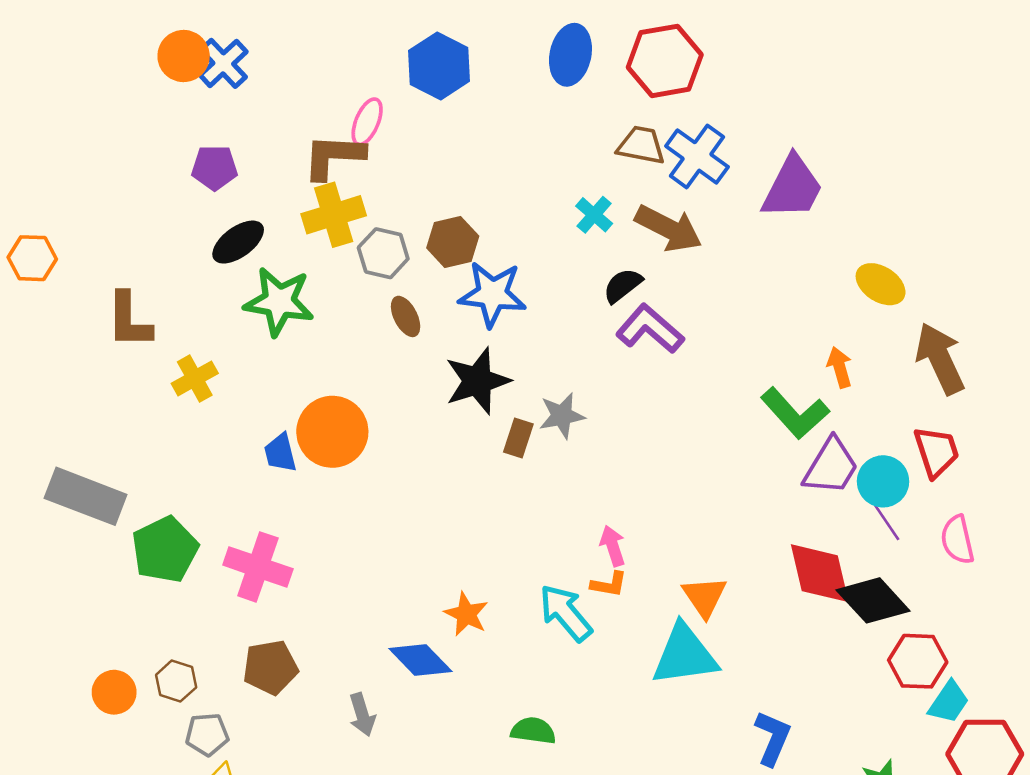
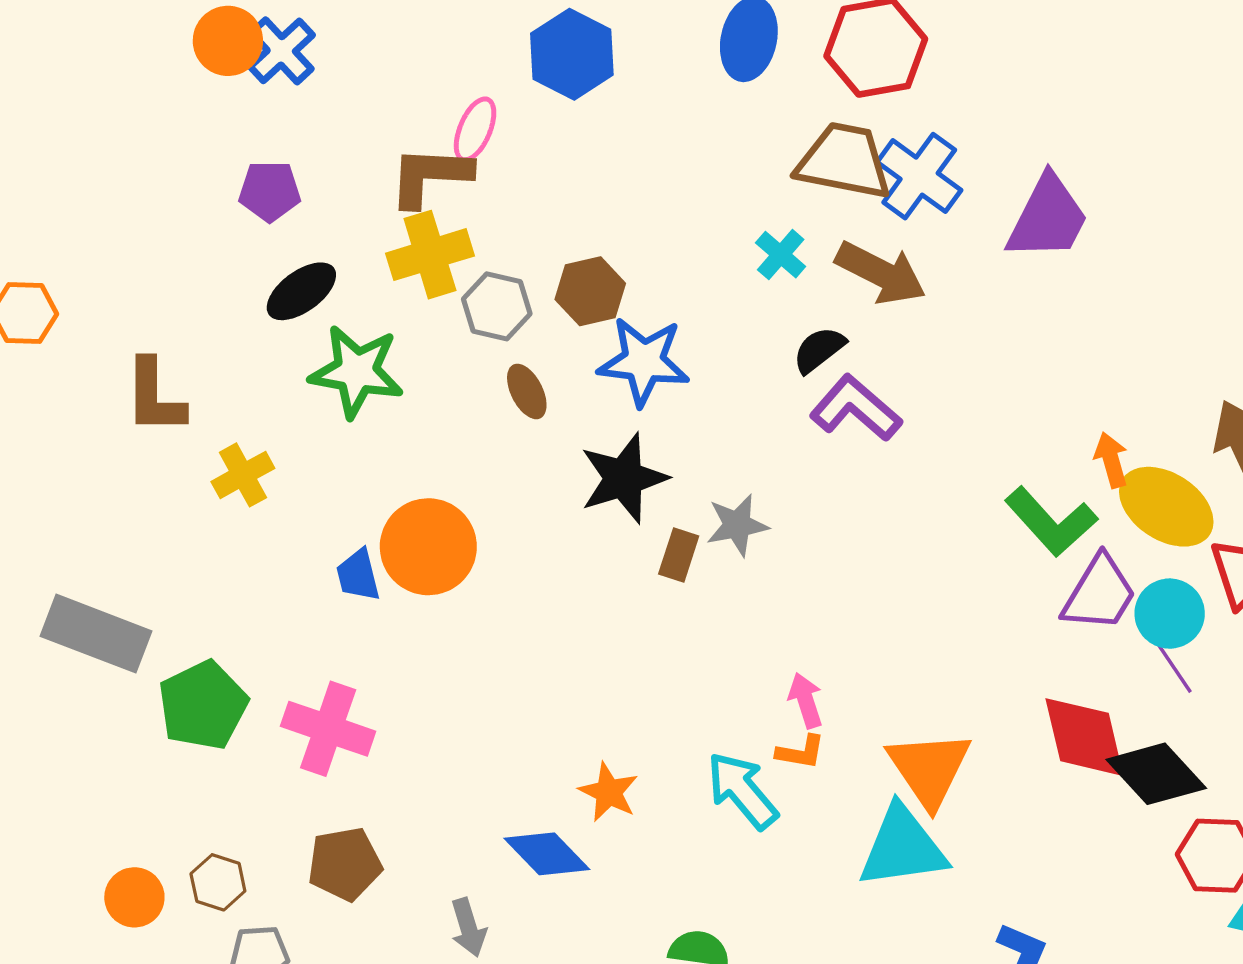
brown trapezoid: (641, 145) -> (844, 161), size x1.5
yellow ellipse: (881, 284) -> (1166, 507), moved, size x1.4
orange triangle: (704, 597) -> (929, 769), size x1.4

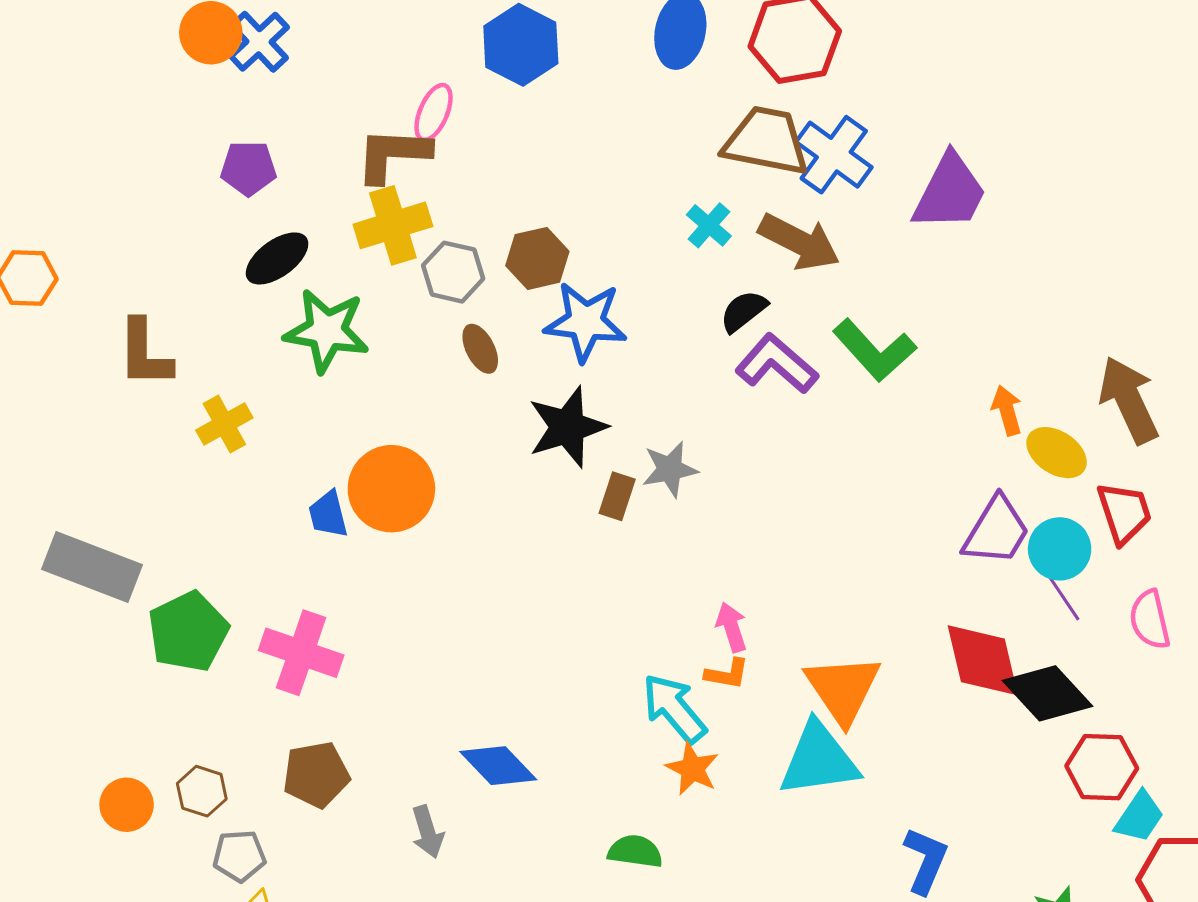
yellow ellipse: (1166, 507) -> (1057, 453), size x0.7
green L-shape: (1051, 522) -> (874, 350), moved
orange star: (609, 792) -> (692, 769), moved

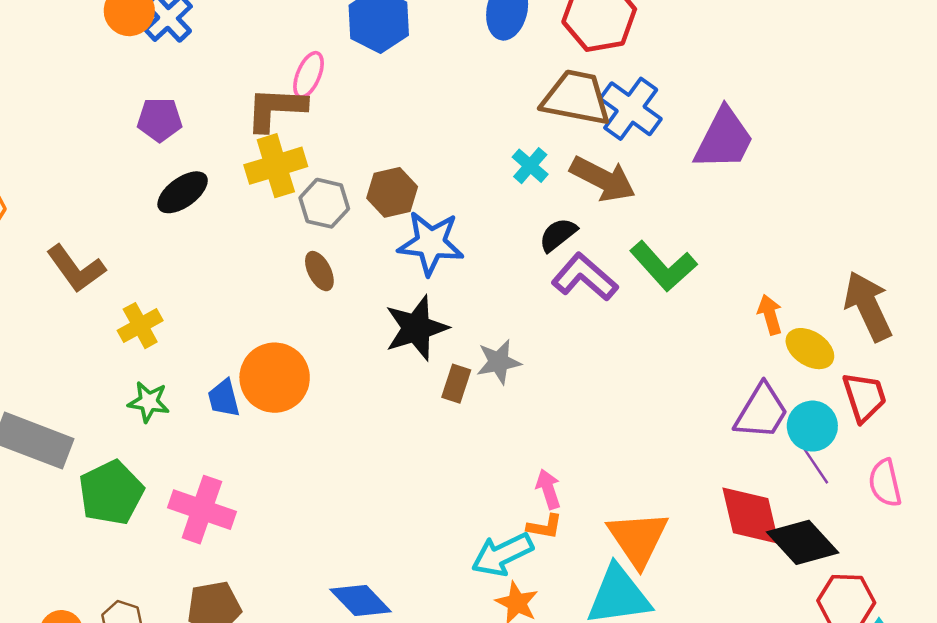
green star: (327, 331) -> (149, 402), moved, size x0.6
brown ellipse: (480, 349) -> (319, 271), moved
brown L-shape: (145, 353) -> (76, 269), turned -36
cyan arrow: (674, 708) -> (502, 554), turned -76

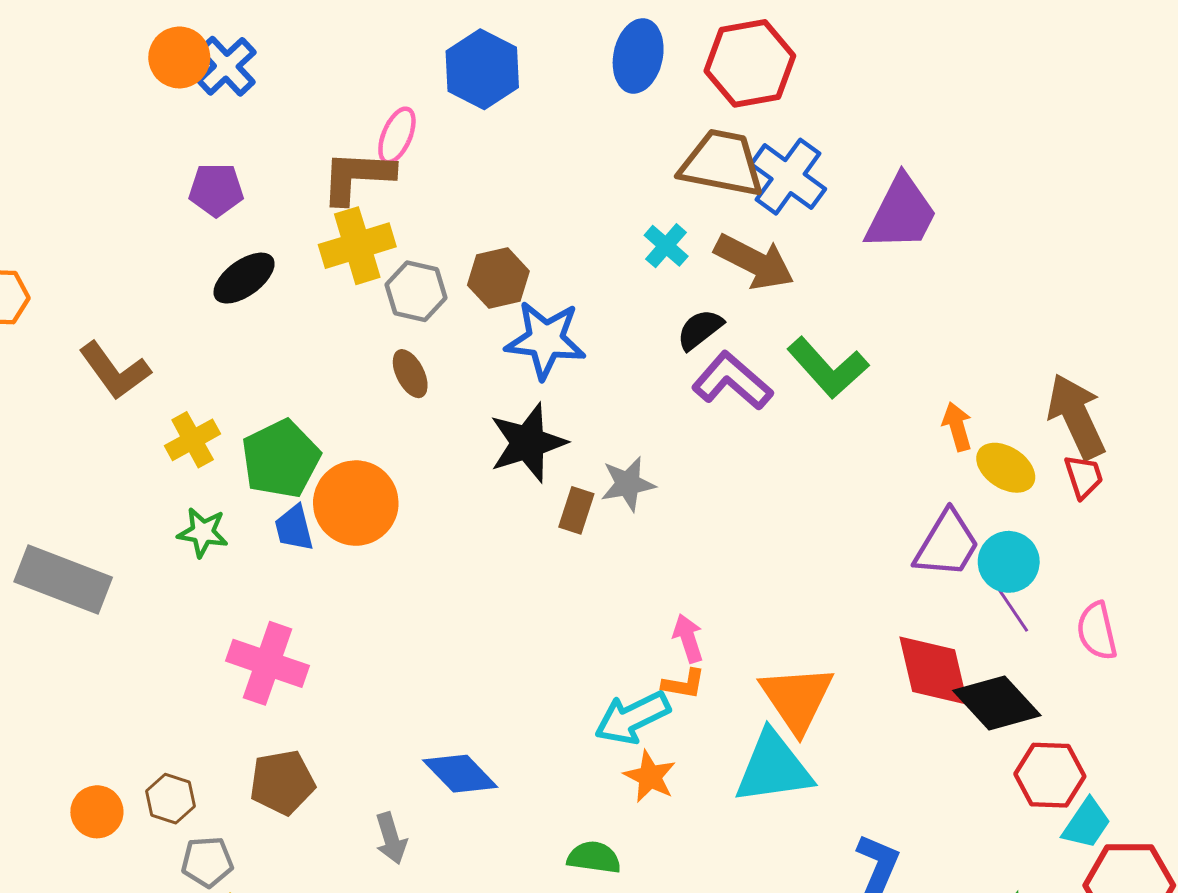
red trapezoid: (864, 397) -> (1084, 477), moved, size x0.7
green pentagon: (111, 493) -> (281, 459), moved

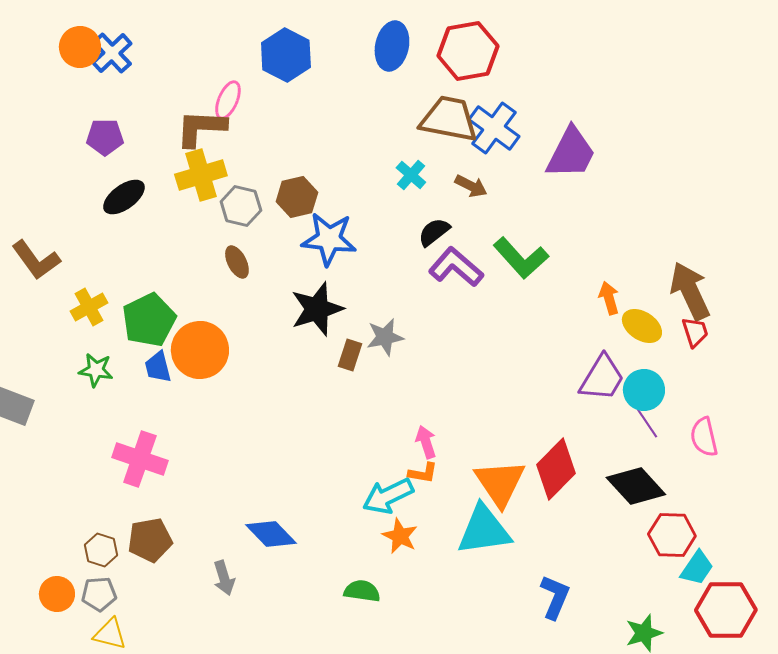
brown arrow: (754, 262) -> (471, 186), size x0.6
red diamond: (934, 671) -> (556, 469), moved, turned 58
brown hexagon: (170, 799) -> (101, 550), moved
orange circle: (97, 812) -> (57, 594), moved

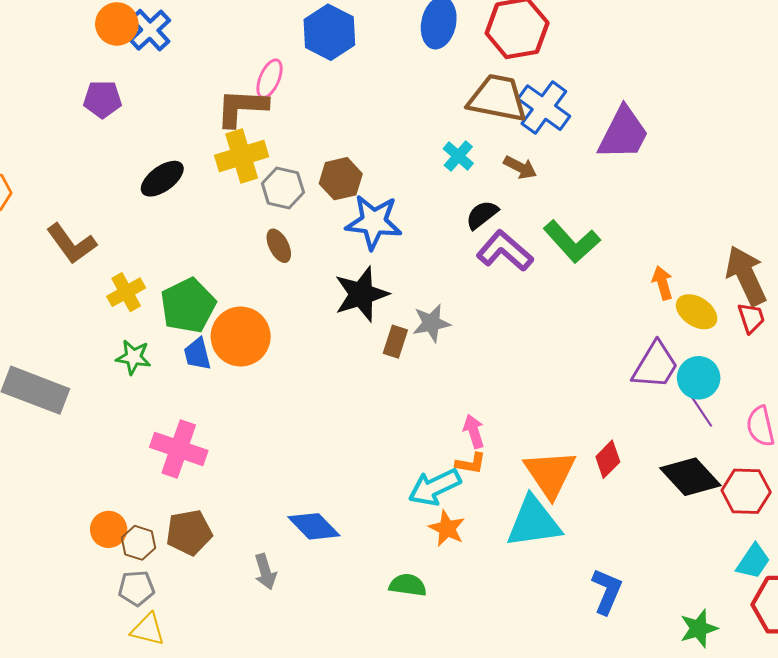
purple pentagon: (105, 137) -> (102, 99), moved
red diamond: (556, 469) -> (608, 459), size x0.6
red hexagon: (672, 535) -> (746, 491), moved
orange circle: (57, 594) -> (109, 529), moved

